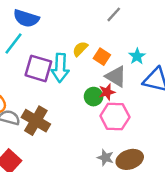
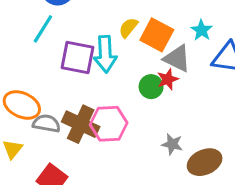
orange square: (102, 57) -> (157, 35), size x1.5
pink hexagon: (115, 117) -> (109, 124), moved
gray star: (105, 158) -> (172, 144), moved

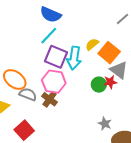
cyan line: (43, 29) -> (49, 36), moved
brown cross: (81, 124) -> (49, 99), size x0.7
pink hexagon: (109, 124) -> (54, 82), moved

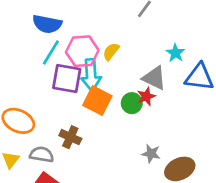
orange square: (109, 53) -> (97, 101), moved
pink hexagon: (54, 82) -> (82, 51), moved
gray semicircle: (28, 94) -> (42, 155), moved

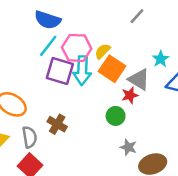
orange square: (97, 101) -> (112, 69), moved
green circle: (132, 103) -> (116, 116), moved
gray semicircle: (42, 155) -> (30, 137), turned 65

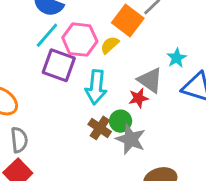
orange square: (112, 69) -> (128, 20), moved
cyan arrow: (82, 70) -> (96, 87), moved
brown cross: (57, 124) -> (100, 128), moved
gray star: (128, 147) -> (131, 139), moved, size x1.5

